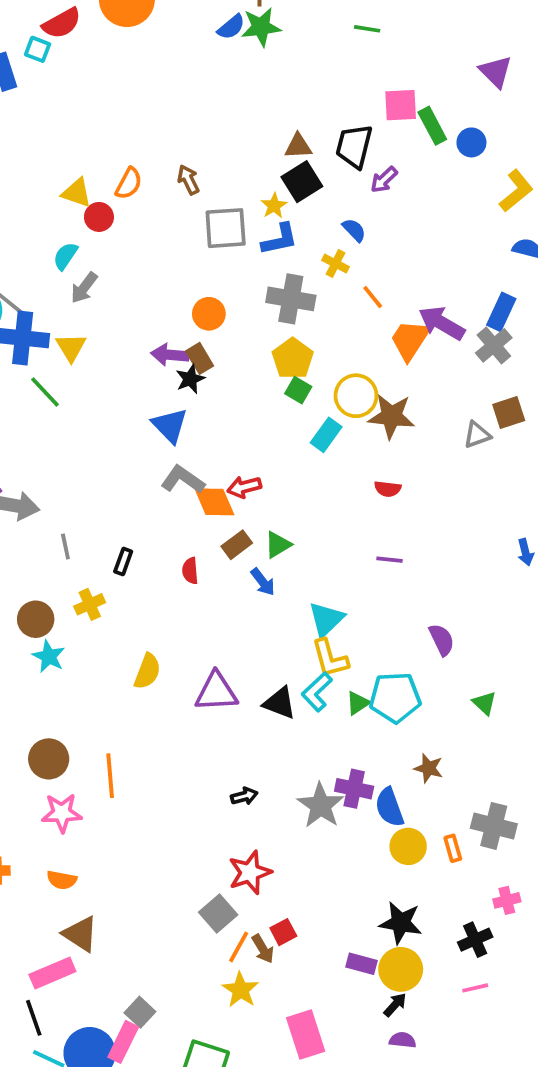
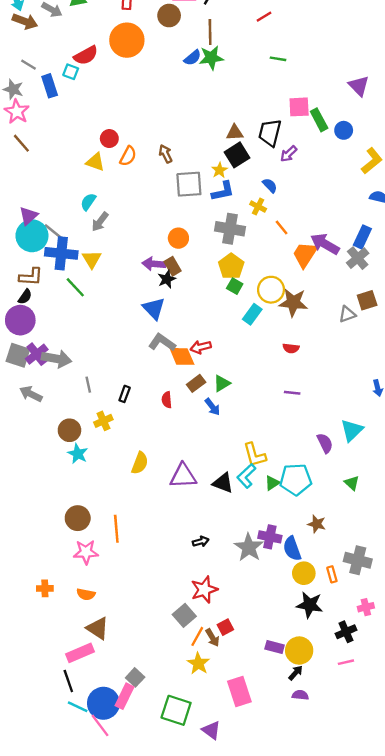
red circle: (99, 217) -> (109, 139), moved
cyan triangle: (326, 619) -> (352, 430), moved
black star: (401, 923) -> (310, 605), moved

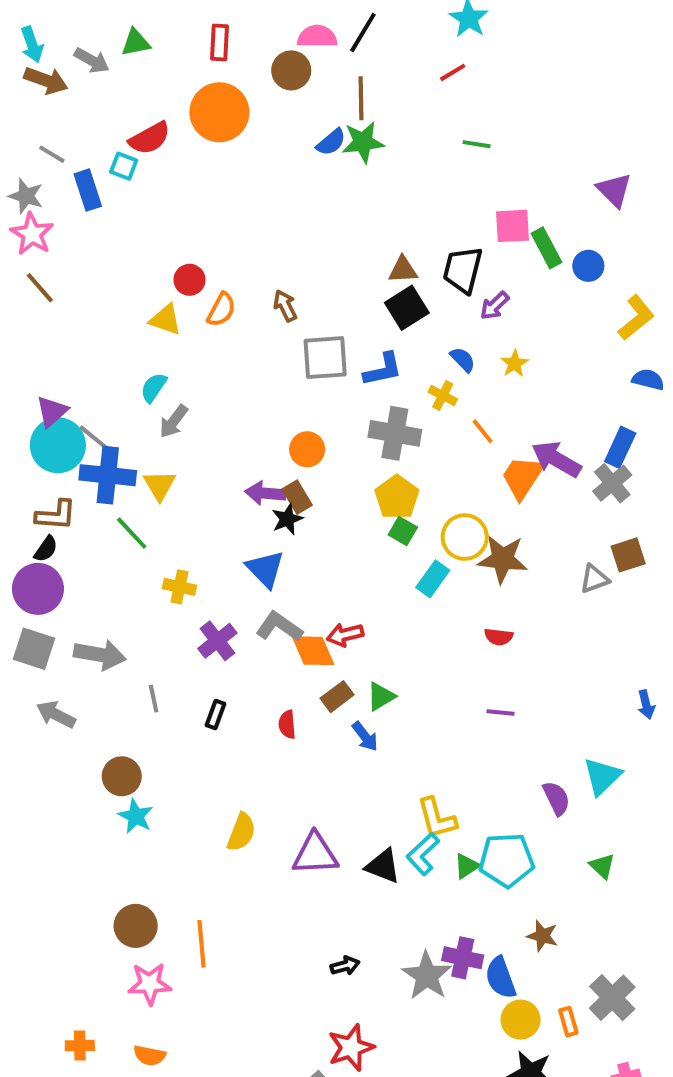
yellow star: (219, 170) -> (515, 364), moved
purple cross: (37, 354) -> (217, 641), moved
yellow cross: (103, 421) -> (180, 587), moved, turned 36
gray cross: (358, 560) -> (612, 998), turned 32

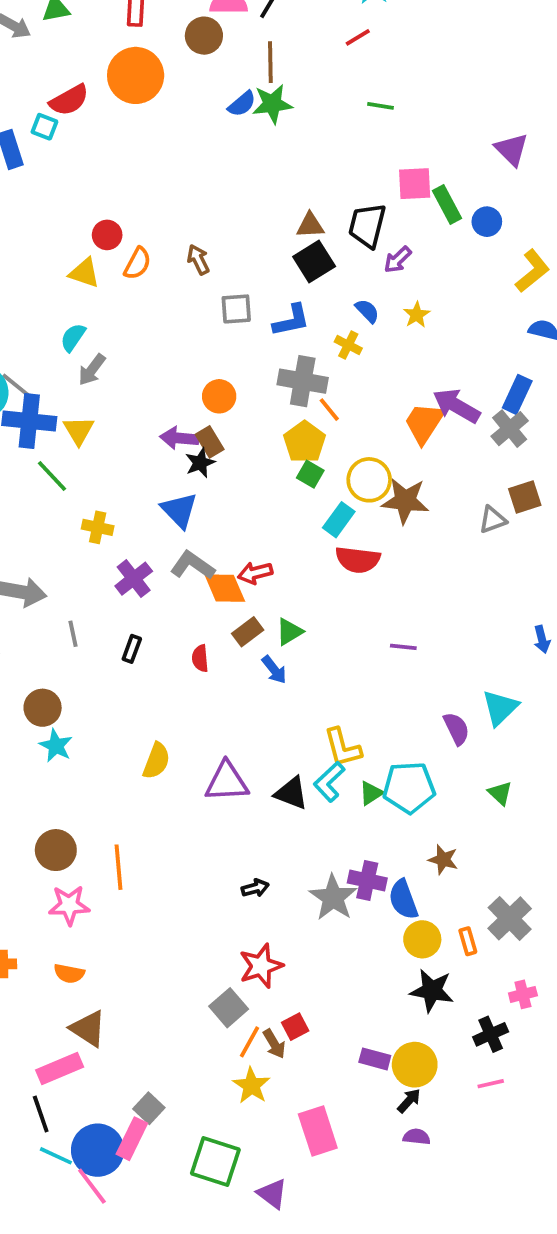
gray square: (325, 358) -> (236, 309), size x0.7
orange line: (483, 431) -> (329, 410), moved
red semicircle: (499, 637) -> (358, 560), moved, size x1.6

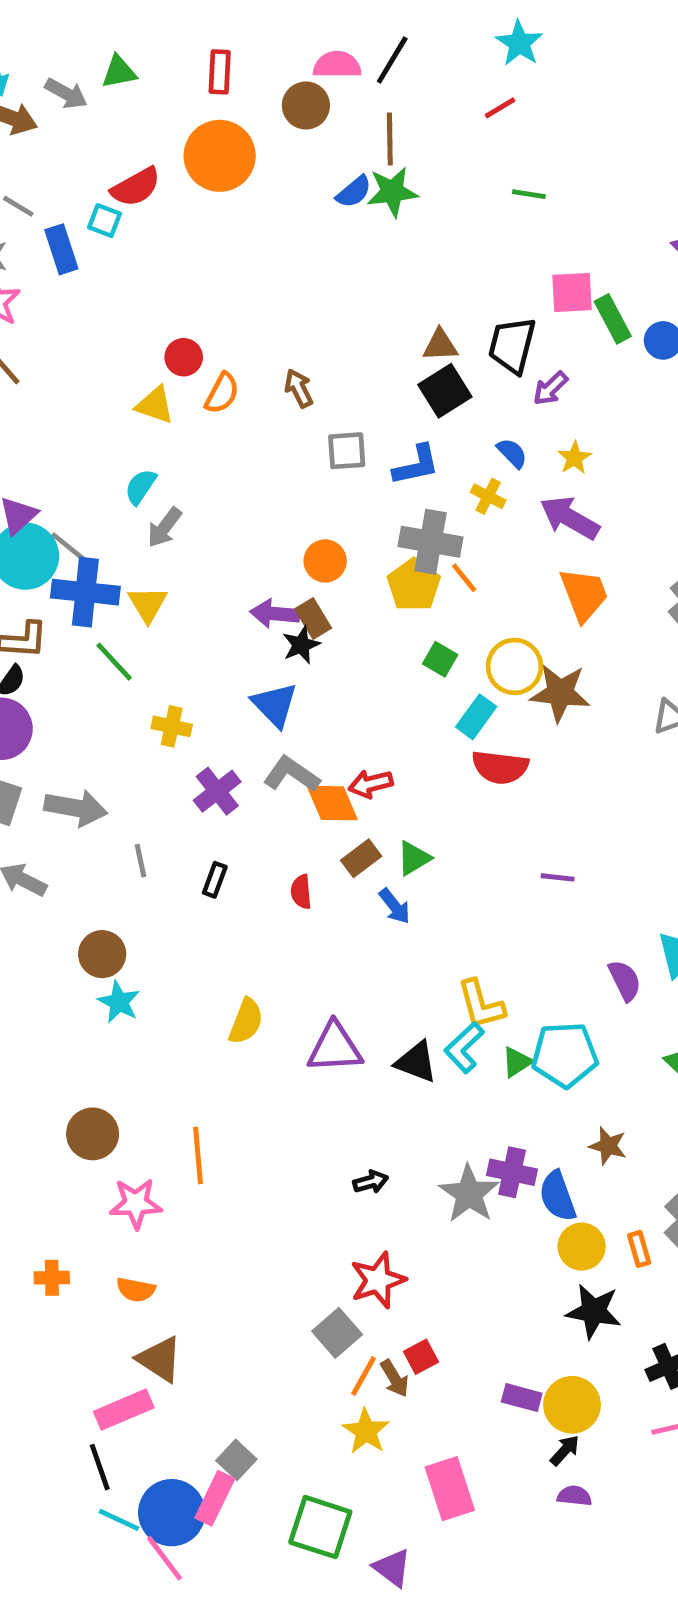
purple arrow: (456, 406) -> (570, 518), moved
orange trapezoid: (424, 423) -> (584, 595), turned 126
yellow pentagon: (305, 442) -> (414, 585), moved
brown circle: (56, 850) -> (93, 1134), moved

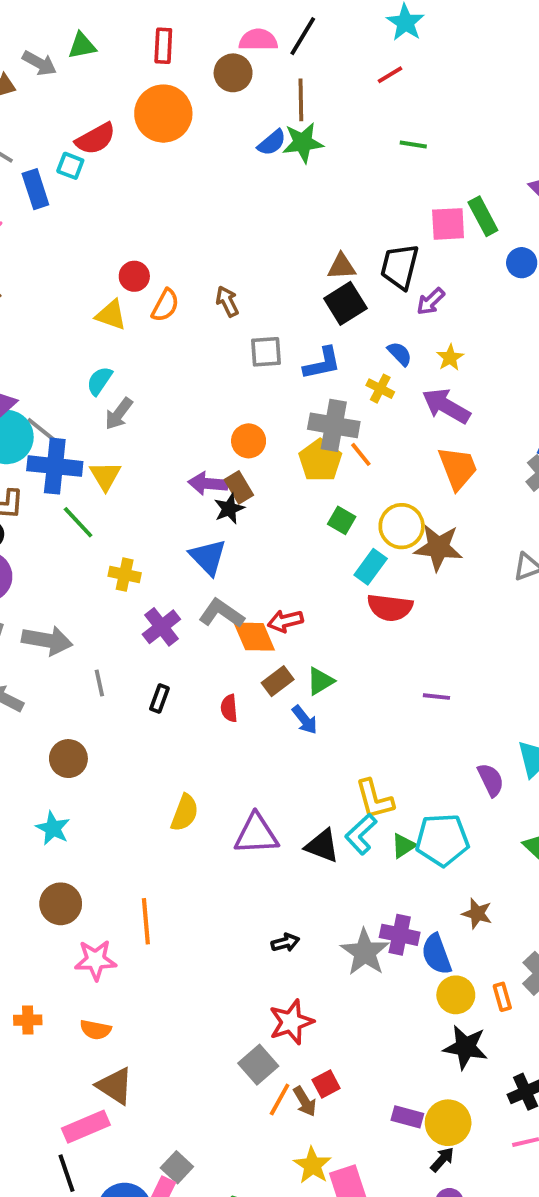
green rectangle: (613, 319) -> (483, 216), moved
cyan star: (119, 1002) -> (53, 828), moved
yellow star: (366, 1431) -> (312, 1165), moved

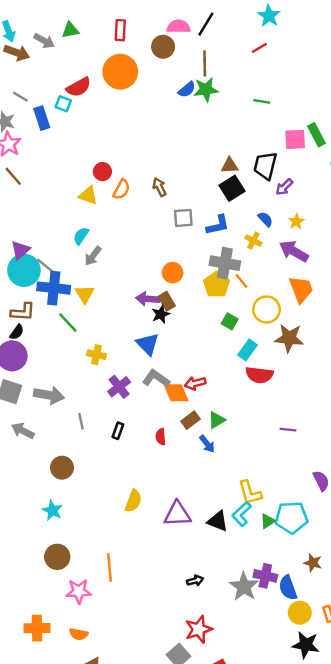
green line: (413, 145) -> (262, 101), moved
yellow circle: (402, 526) -> (267, 310), moved
orange cross: (28, 1020) -> (37, 628), size x1.5

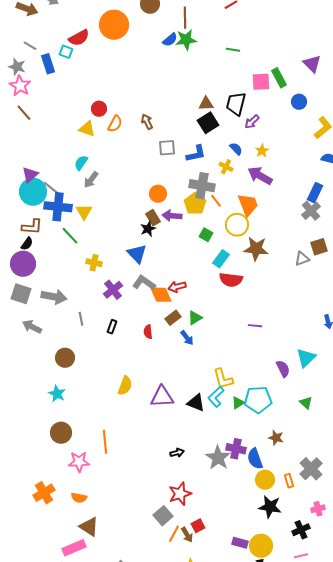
orange trapezoid: (301, 289) -> (248, 205), moved
purple arrow: (148, 299) -> (172, 216), moved
orange cross: (37, 628) -> (44, 493), turned -30

